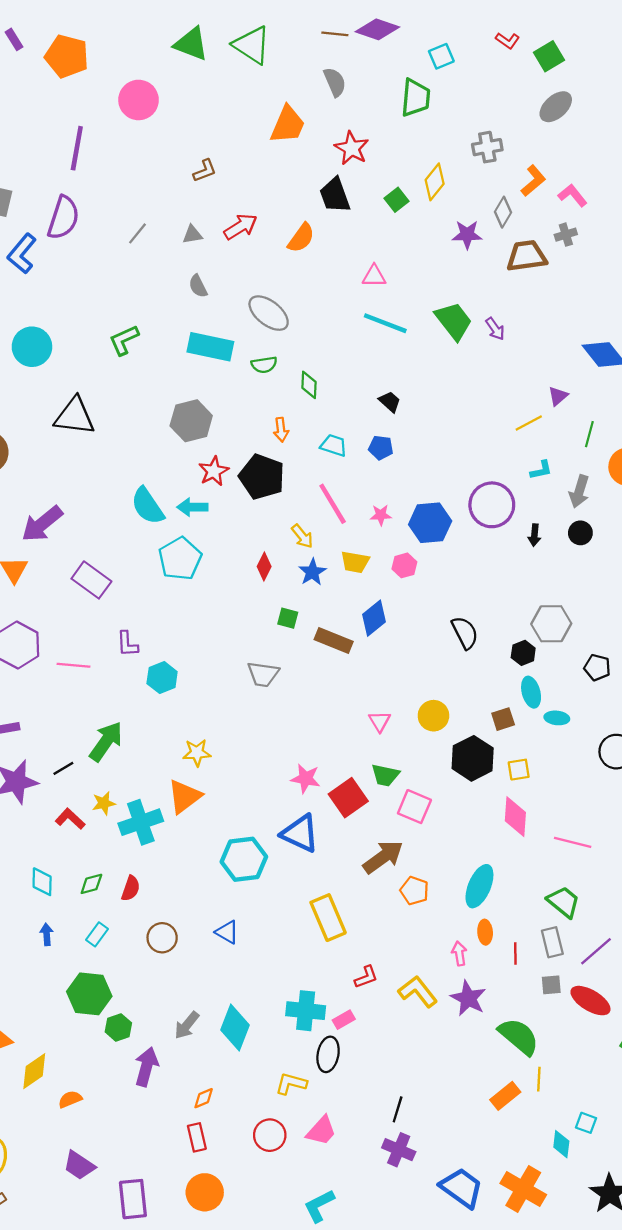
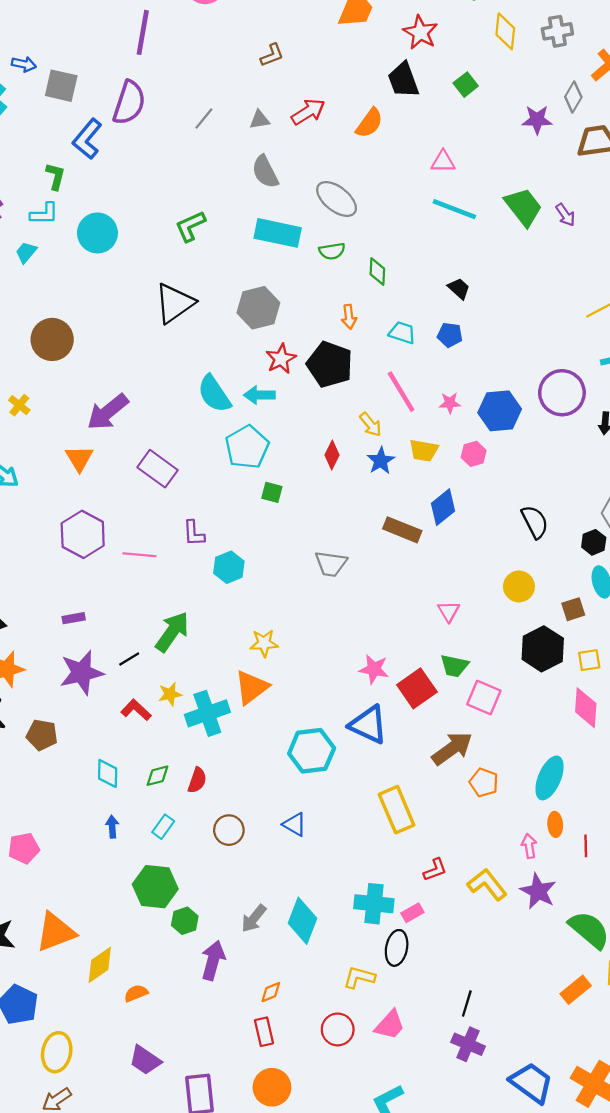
yellow diamond: (435, 182) -> (505, 31), moved, turned -33
gray semicircle: (198, 286) -> (265, 172), size x1.4
black triangle: (75, 416) -> (175, 303), moved, turned -42
green square: (288, 618) -> (272, 492), moved
yellow circle: (433, 716) -> (519, 586), moved

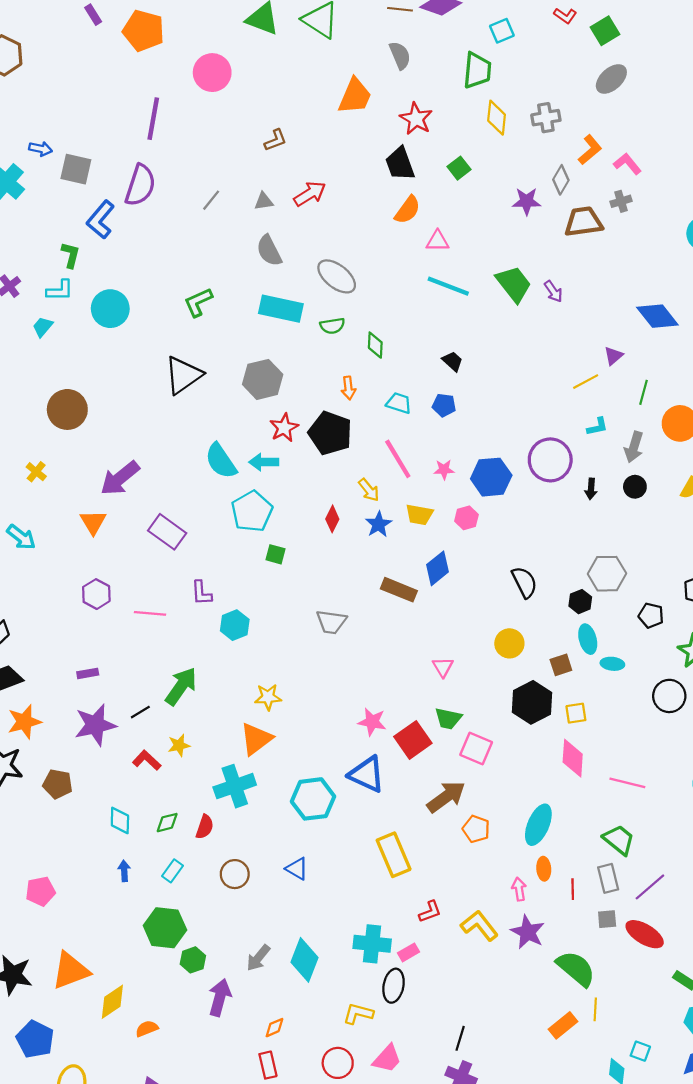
orange semicircle: (369, 123) -> (407, 210), moved
purple hexagon: (83, 534) -> (96, 594), size x0.7
cyan cross: (207, 713) -> (235, 786), moved

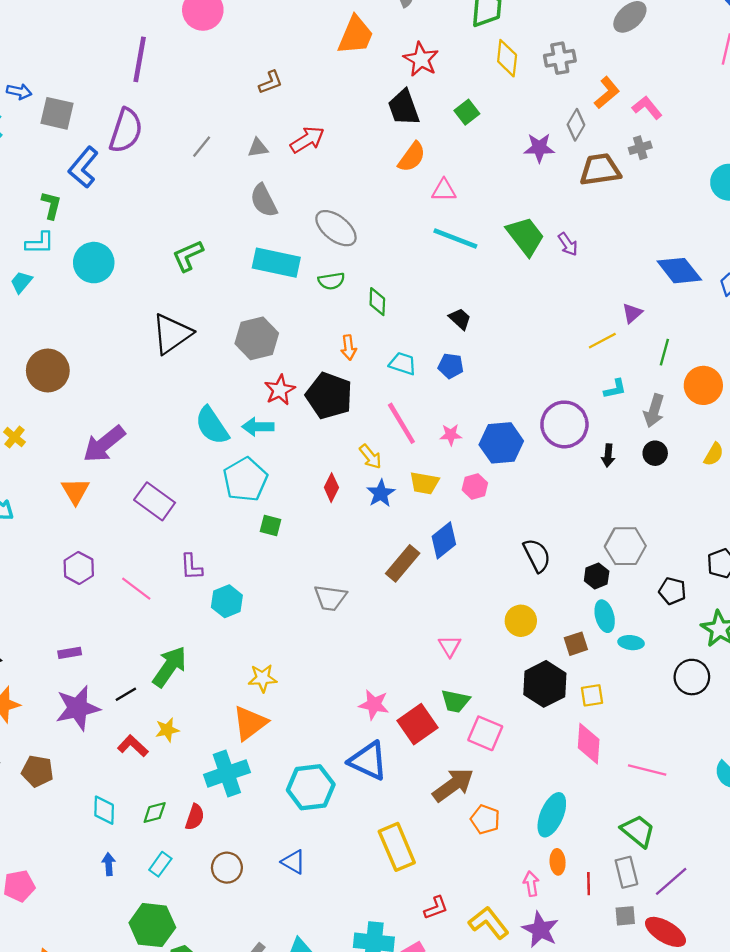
brown rectangle: (399, 590) -> (403, 563), turned -72
pink line: (150, 613) -> (136, 589), turned 32

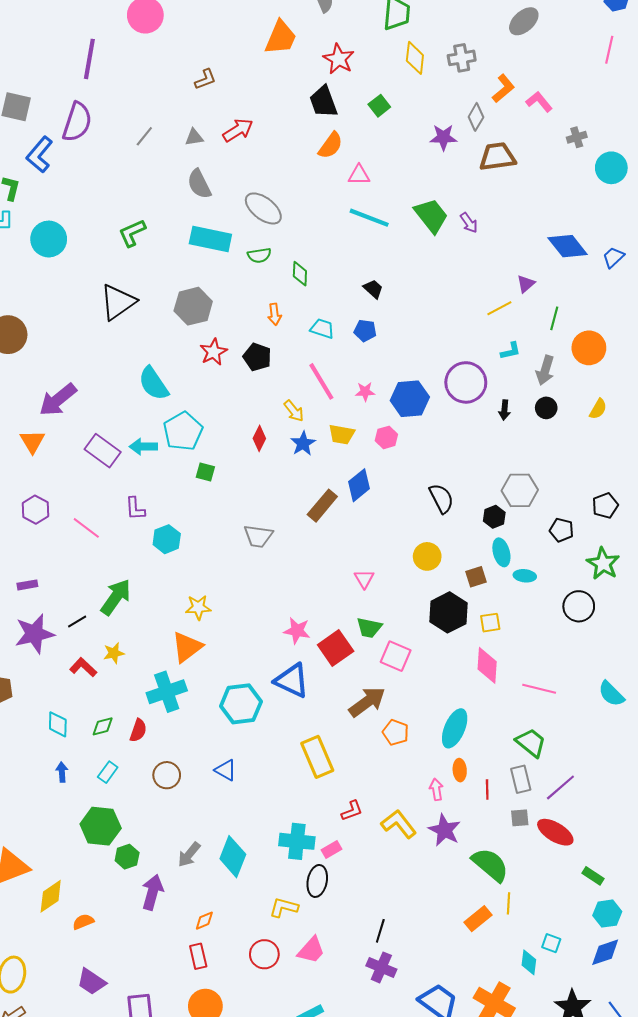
gray cross: (640, 148) -> (577, 137), moved
black pentagon: (329, 396) -> (257, 357), size x0.7
cyan arrow: (258, 427) -> (143, 447), moved

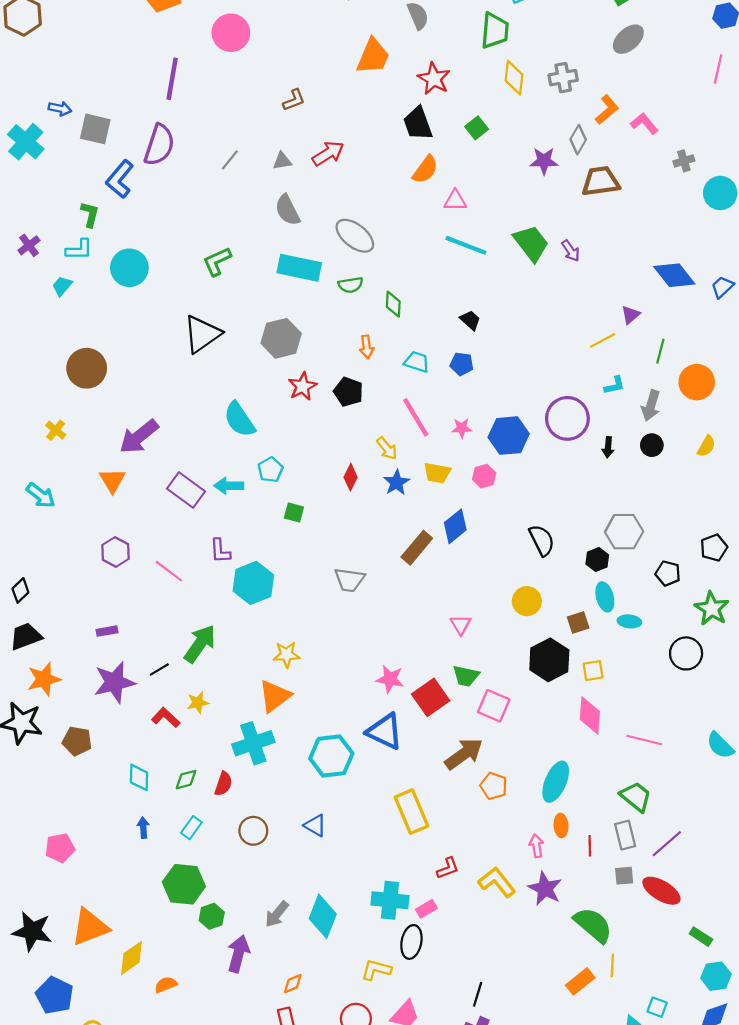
cyan pentagon: (183, 431) -> (270, 470), size x0.6
cyan hexagon: (167, 539) -> (253, 583), size x1.4

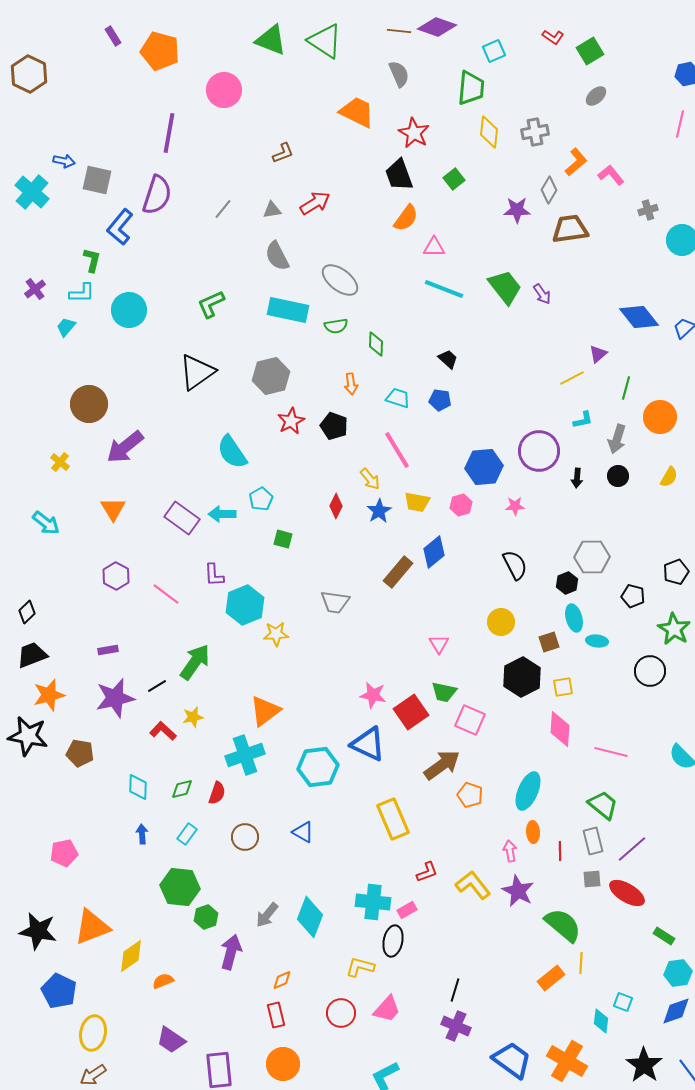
gray ellipse: (628, 39) -> (596, 96), size x0.7
orange trapezoid: (373, 56) -> (357, 112), turned -87
pink star: (462, 428) -> (515, 506), moved
purple arrow: (139, 437) -> (125, 447), moved
yellow star: (286, 655) -> (276, 634), moved

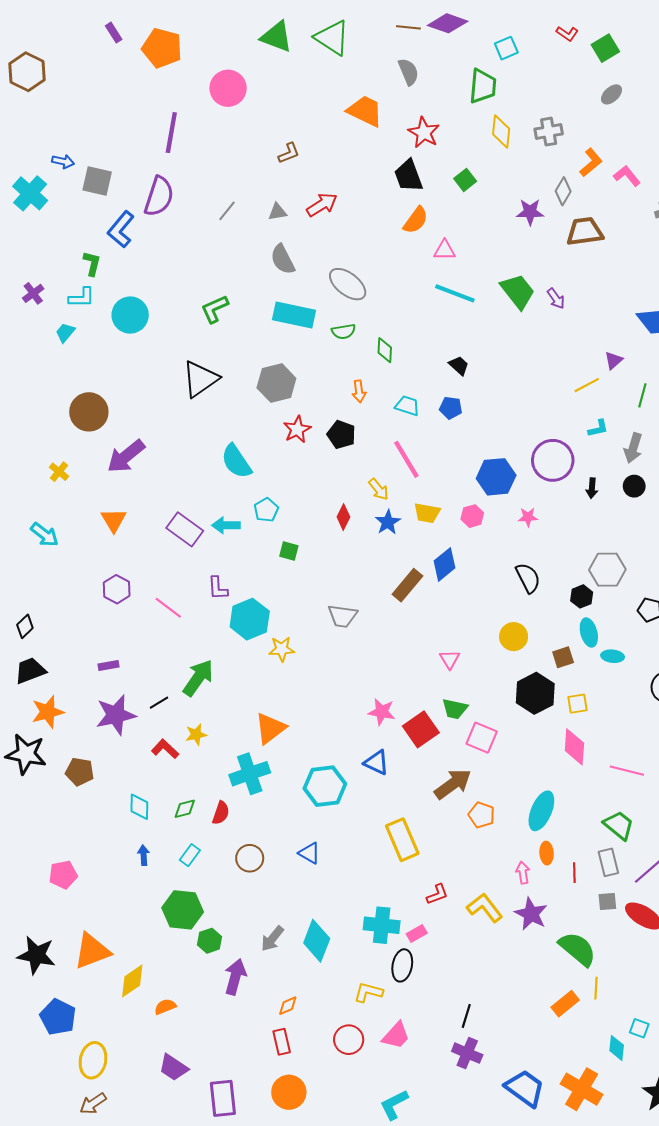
blue triangle: (368, 744) -> (376, 762), size x0.7

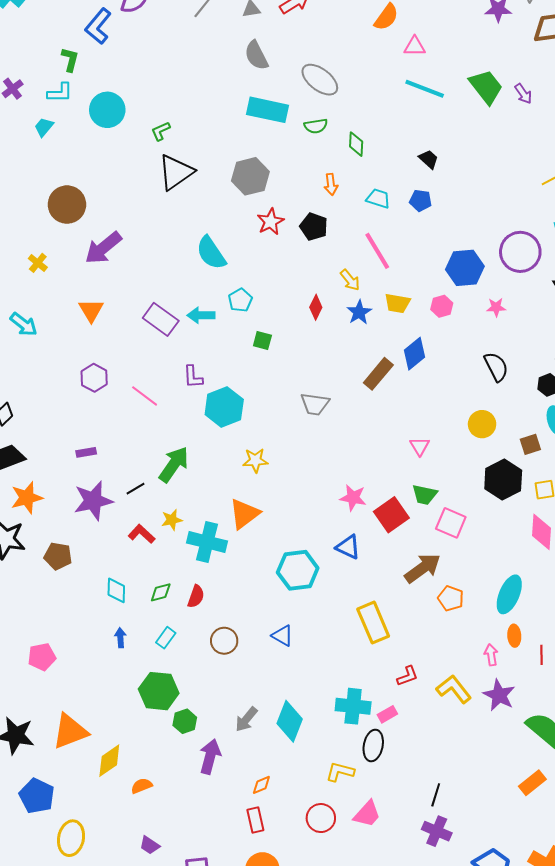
green L-shape: (215, 309) -> (161, 131), moved, size x0.7
yellow star: (282, 649) -> (255, 460), moved
cyan cross: (250, 774) -> (207, 542), moved, turned 33
purple trapezoid: (173, 1067) -> (150, 845), size x0.7

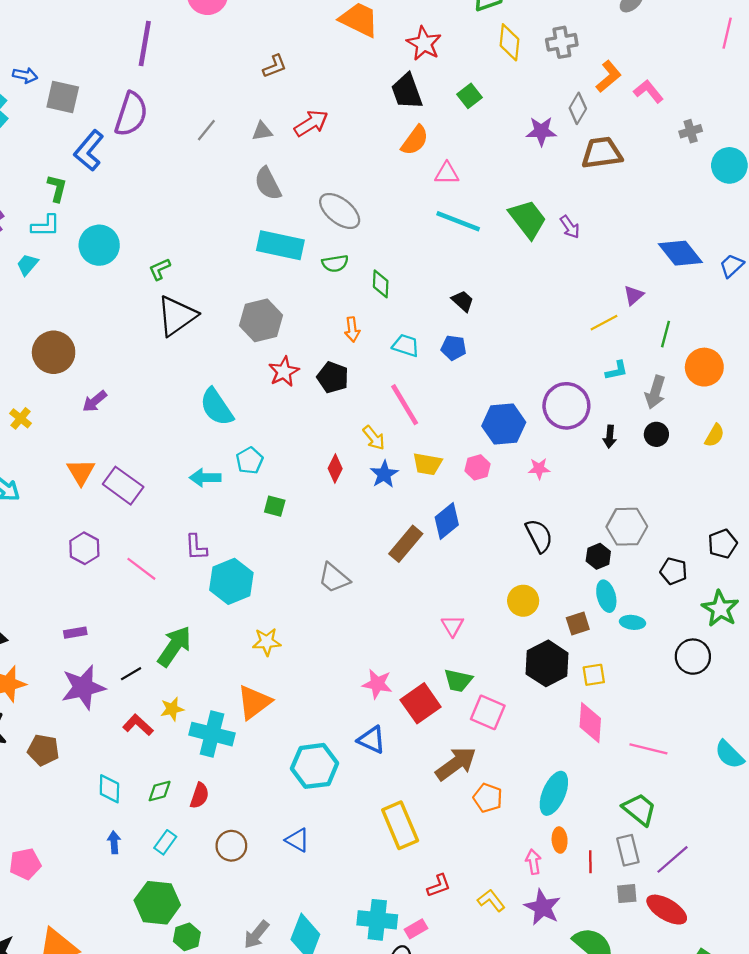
purple arrow: (103, 248) -> (95, 401), size x0.6
purple rectangle: (161, 319) -> (123, 486), moved
gray trapezoid: (315, 404) -> (334, 578), turned 32
yellow L-shape: (454, 689) -> (491, 900), size x0.7

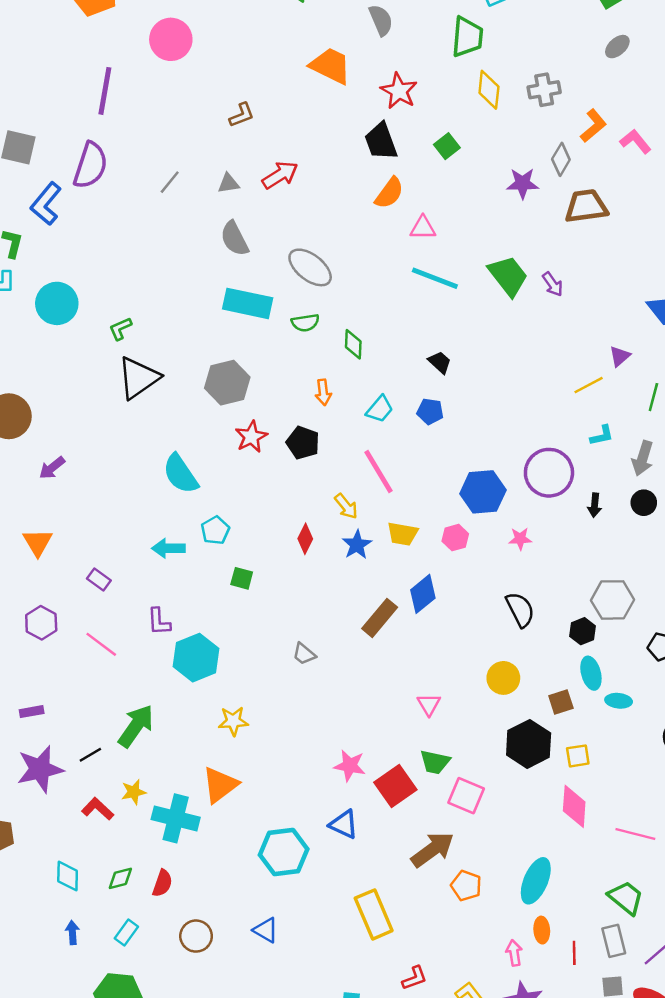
cyan trapezoid: (406, 345) -> (380, 409), turned 112
purple rectangle: (123, 486) -> (99, 580), moved, size x0.6
gray trapezoid: (334, 578) -> (304, 654), size x0.7

